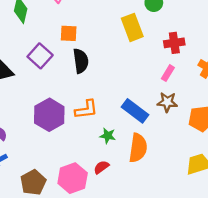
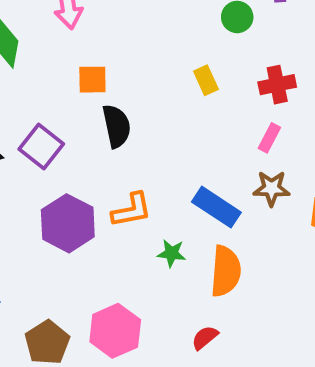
yellow rectangle: (132, 27) -> (206, 80), moved, size x0.6
purple square: (40, 56) -> (41, 147), moved
red semicircle: (101, 167) -> (205, 338), moved

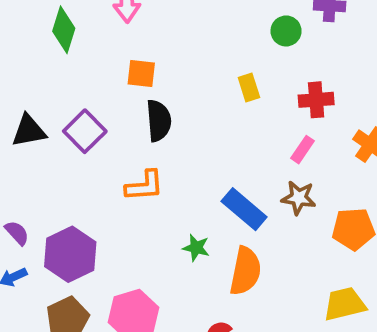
orange L-shape: (132, 210) -> (144, 186), moved
purple hexagon: (68, 223) -> (70, 254), moved

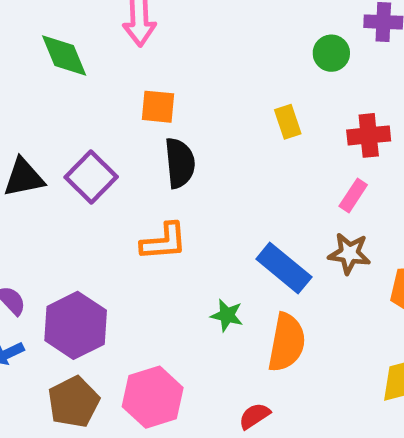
green diamond: (64, 30) -> (64, 55), turned -39

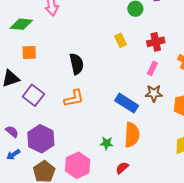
green diamond: (64, 55) -> (21, 24), turned -55
orange square: (158, 107) -> (29, 52), moved
purple square: (91, 177) -> (33, 95), moved
green star: (227, 315) -> (107, 143), moved

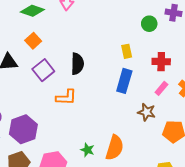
orange square: (29, 52) -> (33, 41), turned 35
pink rectangle: (152, 68) -> (161, 88), moved
purple square: (33, 95) -> (43, 70), moved
blue rectangle: (127, 103) -> (124, 81), moved, turned 60

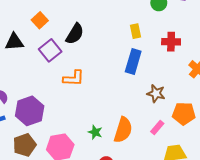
black semicircle: (77, 64) -> (75, 34), moved, turned 30
pink rectangle: (161, 88) -> (157, 128), moved

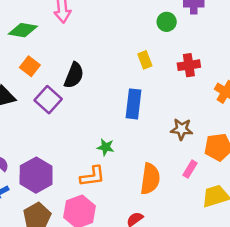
blue rectangle: (133, 62) -> (133, 104), moved
orange L-shape: (74, 78) -> (92, 176), moved
green star: (95, 132) -> (106, 147), moved

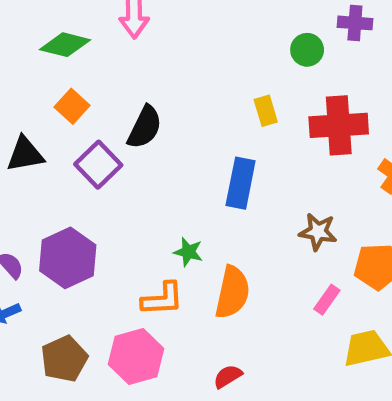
red cross: (189, 65) -> (339, 125), size x1.5
purple hexagon: (36, 175) -> (68, 258), moved
orange semicircle: (150, 179) -> (232, 292), moved

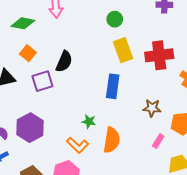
green circle: (307, 50) -> (115, 19), moved
yellow rectangle: (266, 111) -> (123, 50), size x1.6
purple square: (98, 165) -> (42, 81), turned 30
orange L-shape: (162, 299) -> (78, 145), turned 50

